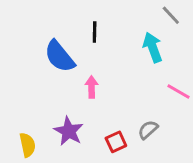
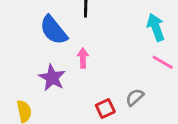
cyan arrow: (153, 47) -> (156, 27), moved
purple star: (69, 131) -> (52, 78), moved

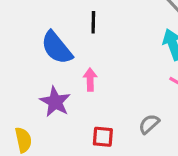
red square: (105, 108) -> (103, 137), moved, turned 30

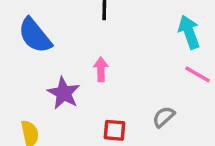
blue semicircle: (57, 48) -> (35, 35), moved

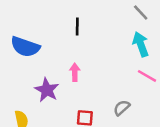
blue semicircle: (35, 35) -> (25, 47), turned -32

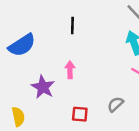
blue semicircle: (25, 47) -> (22, 45), turned -52

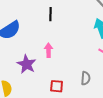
gray semicircle: (115, 104) -> (86, 78), turned 136

